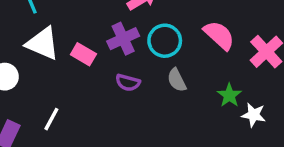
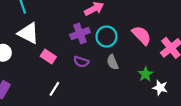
pink rectangle: (83, 54) -> (48, 57), moved
white line: (51, 119) -> (54, 89), moved

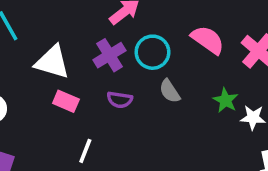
white triangle: (28, 33) -> (52, 62), moved

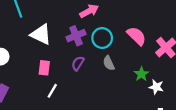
purple semicircle: (120, 100) -> (78, 63), turned 104
pink rectangle: (66, 101) -> (44, 68), moved, turned 64

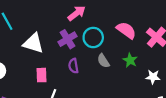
purple semicircle: (78, 63) -> (73, 66), turned -32
green star: (141, 74) -> (130, 60), moved

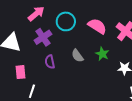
pink arrow: (77, 13) -> (36, 14), moved
cyan circle: (93, 38) -> (66, 21), moved

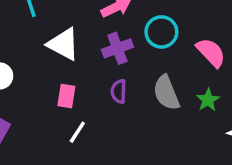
gray semicircle: (77, 56) -> (166, 93), size x1.5

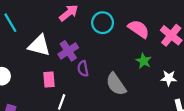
purple cross: (117, 48) -> (68, 51), moved
gray semicircle: (166, 93) -> (116, 84), moved

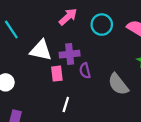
purple cross: (68, 51) -> (70, 54), turned 30
pink rectangle: (49, 80) -> (57, 74), moved

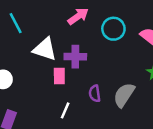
purple semicircle: (85, 71) -> (95, 93), moved
gray semicircle: (118, 84) -> (124, 95), turned 65

